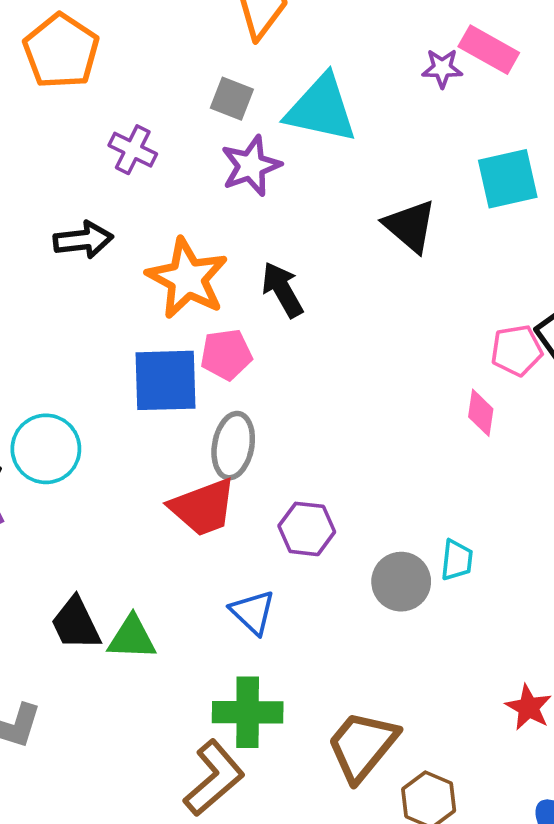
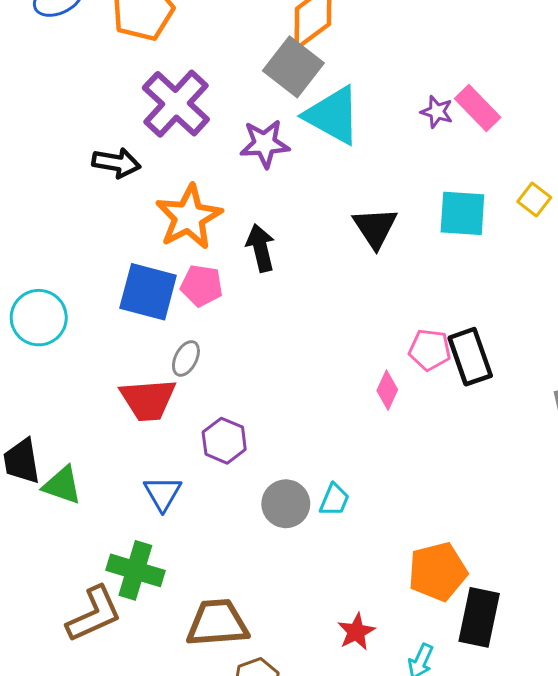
gray square: (232, 99) -> (293, 67), moved, size x1.6
purple cross: (133, 150) -> (176, 104), size x1.8
gray ellipse: (233, 446) -> (186, 358), size x0.7
brown trapezoid: (362, 746) -> (217, 623), turned 30

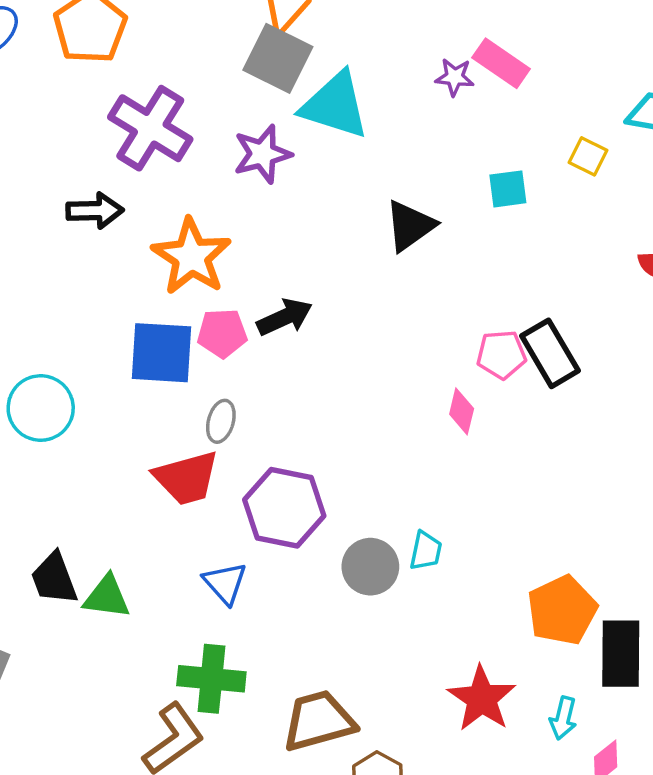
cyan square: (462, 213) -> (508, 189), size x0.7
black triangle: (375, 228) -> (410, 226), turned 39
black arrow: (261, 248) -> (285, 317), moved, turned 90
purple hexagon: (224, 441) -> (284, 508), size x1.5
red star: (356, 632) -> (482, 699), size x1.5

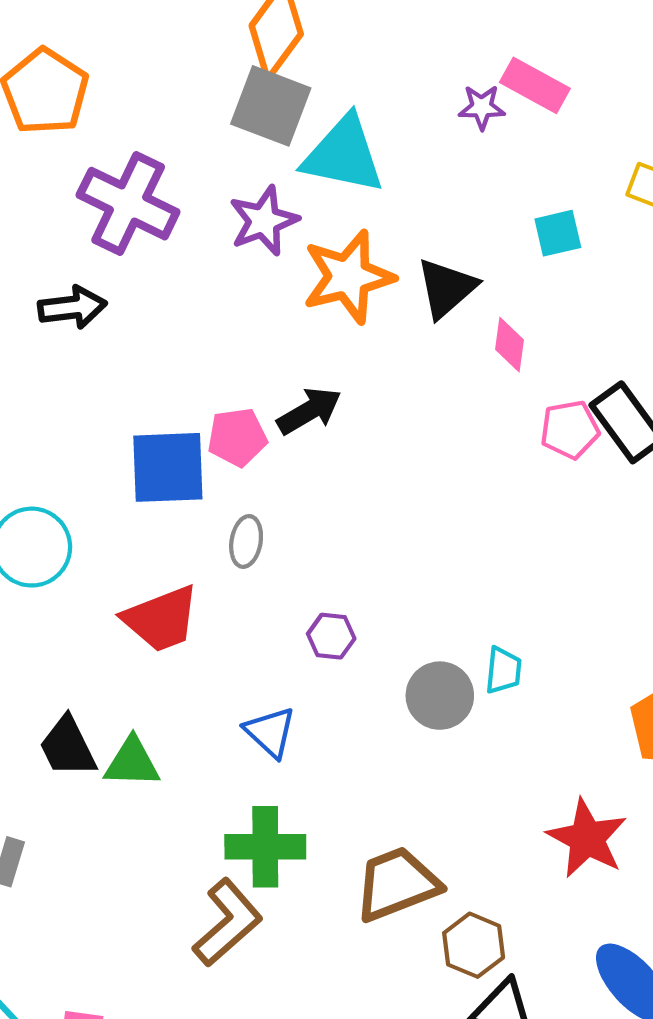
orange star: (191, 257) -> (348, 277), moved, turned 30
pink diamond: (462, 411) -> (510, 345), moved
red trapezoid: (186, 478) -> (161, 619), moved
purple hexagon: (284, 508) -> (331, 636), size x0.5

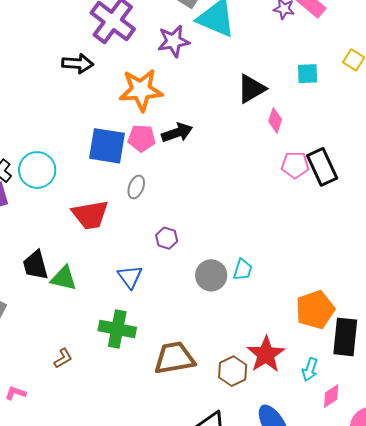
orange star: (348, 277) -> (141, 90), moved
brown L-shape: (228, 923) -> (63, 358), moved, size x0.5
brown hexagon: (474, 945) -> (233, 371), moved

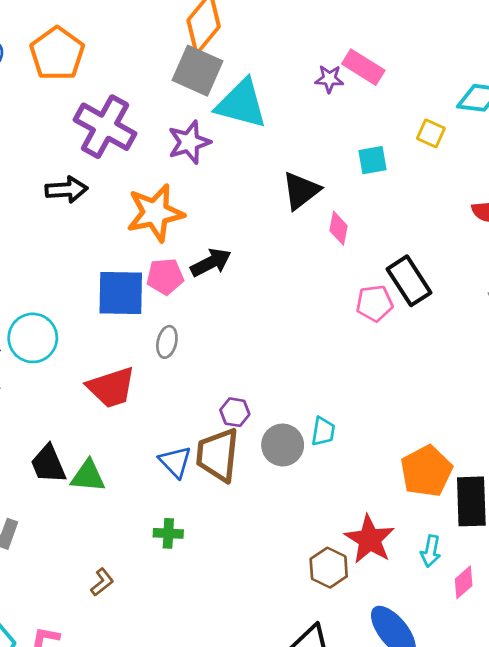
pink pentagon: (295, 165) -> (374, 303), moved
purple hexagon: (167, 238) -> (235, 412), moved
green cross: (117, 329) -> (168, 533), size x0.6
brown trapezoid: (174, 358) -> (218, 455), moved, turned -66

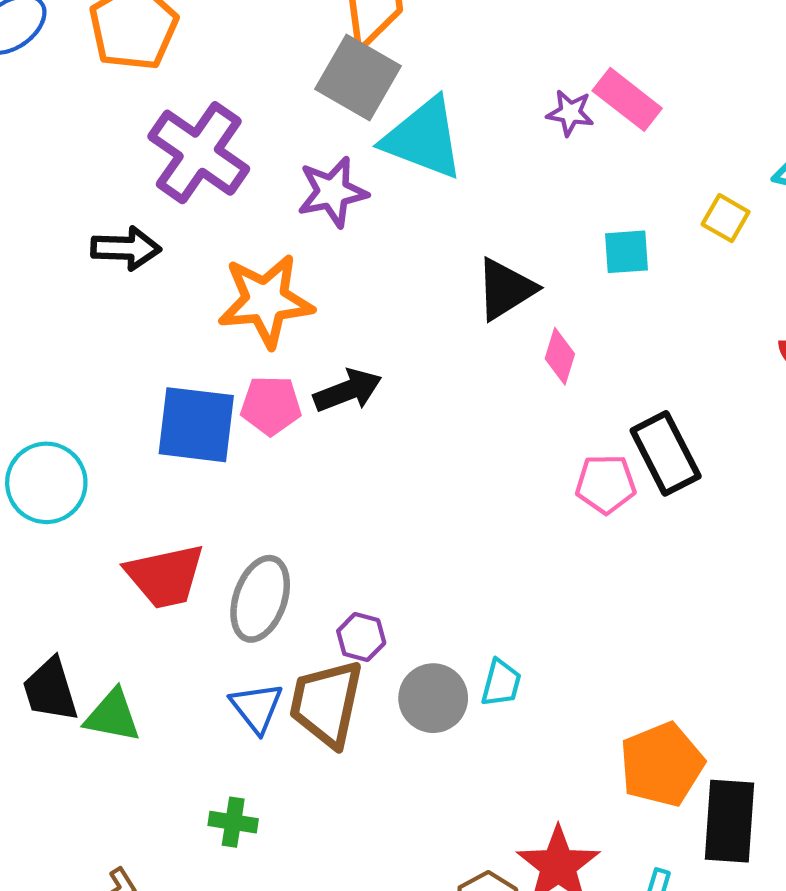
gray ellipse: (167, 342) -> (260, 599), moved, size x1.6

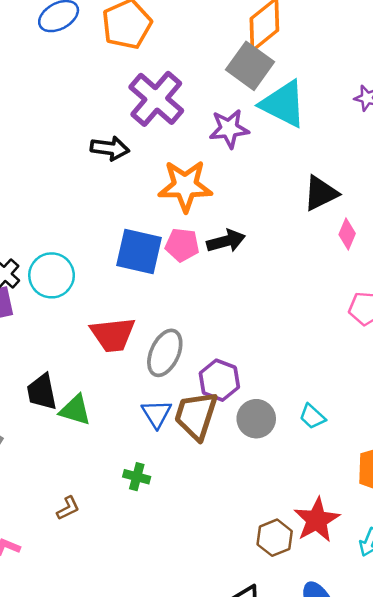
purple hexagon: (361, 637) -> (219, 380), size x1.5
cyan trapezoid: (501, 683) -> (312, 416), moved, turned 112

